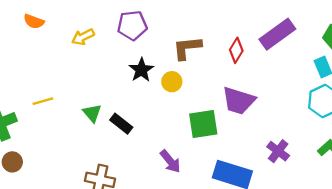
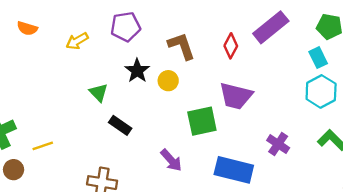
brown L-shape: (187, 48) -> (182, 46), turned 80
yellow line: (43, 101) -> (43, 146), moved
green triangle: (92, 113) -> (99, 93), moved

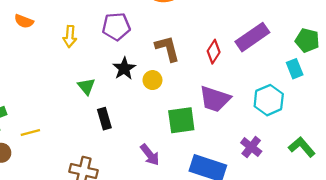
yellow arrow: (77, 41) -> (70, 37), turned -60
cyan hexagon: (321, 91) -> (269, 100), moved
black rectangle: (120, 125) -> (104, 119), turned 35

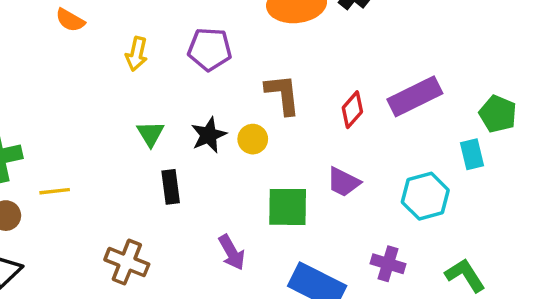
black star: (124, 68) -> (209, 135), moved
purple trapezoid: (215, 99) -> (343, 182), size x0.7
purple cross: (251, 147) -> (388, 264), turned -30

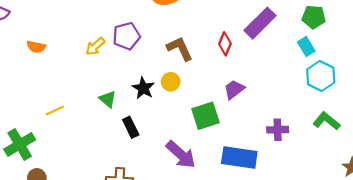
yellow arrow: (137, 54) -> (95, 46), moved, turned 54
purple trapezoid: (343, 182) -> (234, 89), turned 135
yellow line: (55, 191) -> (55, 111), moved
cyan hexagon: (425, 196) -> (321, 76), moved
purple arrow: (232, 252) -> (181, 155), size x1.4

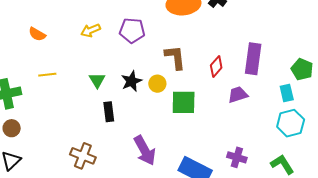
purple rectangle: (260, 23) -> (253, 59), turned -56
yellow arrow: (95, 46) -> (91, 30), moved
orange semicircle: (36, 47) -> (37, 34), moved
purple trapezoid: (234, 89) -> (238, 95), moved
green square: (205, 116) -> (184, 102), moved

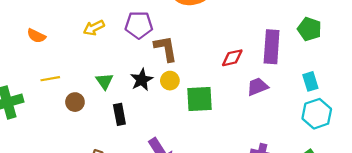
brown L-shape: (175, 57) -> (166, 49), moved
red diamond: (216, 66) -> (232, 58), turned 40
green pentagon: (302, 69) -> (309, 29), moved
brown circle: (12, 128) -> (75, 102), moved

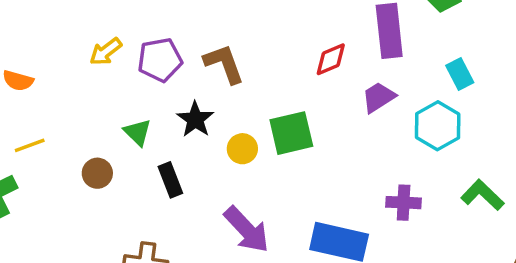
purple pentagon: (139, 25) -> (160, 60), moved
yellow line: (50, 79) -> (30, 145), moved
yellow circle: (170, 81) -> (242, 149), moved
cyan hexagon: (317, 114) -> (438, 126), moved

